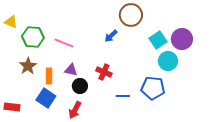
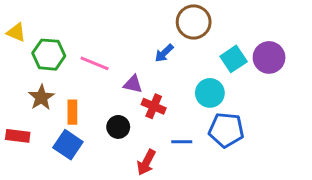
cyan circle: (168, 61) -> (210, 93), moved
purple triangle: (71, 70) -> (133, 84), moved
red rectangle: (12, 107) -> (18, 136), moved
red arrow: (75, 110) -> (146, 162), moved

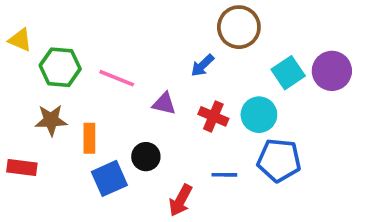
brown star: (41, 97) -> (51, 120), turned 30
red cross: (154, 106) -> (213, 116), moved
blue square: (68, 145) -> (109, 178), moved, turned 32

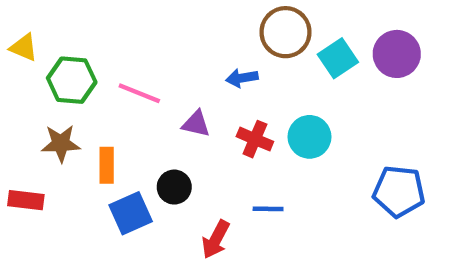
blue arrow: (202, 65) -> (242, 78), turned 35
purple circle: (332, 71) -> (397, 54), moved
cyan square: (288, 73) -> (338, 58), moved
blue pentagon: (279, 160) -> (399, 191), moved

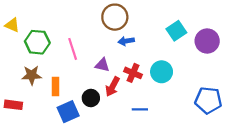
brown circle: (285, 32) -> (115, 17), moved
purple circle: (397, 54) -> (207, 41), moved
pink line: (139, 93) -> (73, 49), turned 50
red arrow: (216, 239) -> (113, 87), moved

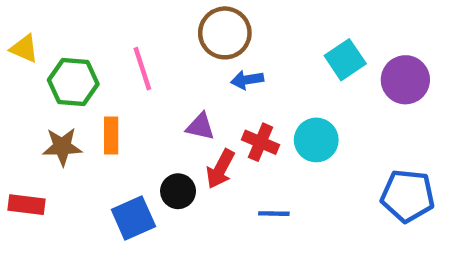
pink line: (73, 49) -> (142, 69), moved
orange rectangle: (56, 87) -> (111, 136), moved

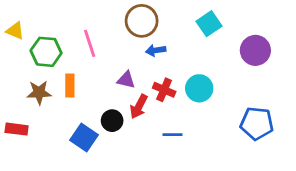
cyan square: (345, 60) -> (209, 24), moved
blue square: (133, 218) -> (84, 137), turned -32

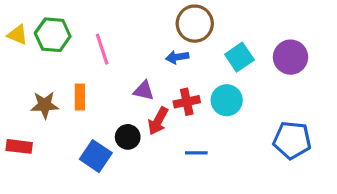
brown circle: (142, 21) -> (195, 24), moved
cyan square: (209, 24) -> (239, 57), moved
green hexagon: (46, 52) -> (53, 35), moved
red cross: (164, 90) -> (187, 102), turned -35

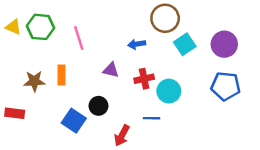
brown circle: (195, 24) -> (165, 18), moved
cyan circle: (227, 100) -> (169, 91), moved
red arrow: (158, 121) -> (122, 135), moved
blue pentagon: (292, 140) -> (226, 86), moved

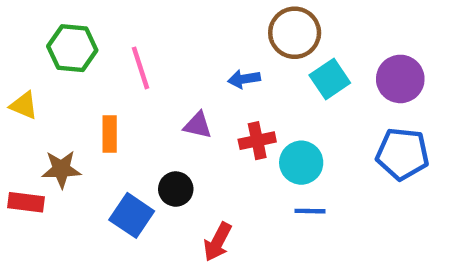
yellow triangle: (13, 27) -> (24, 105), moved
brown star: (34, 81) -> (61, 169), moved
blue line: (152, 118) -> (310, 211), moved

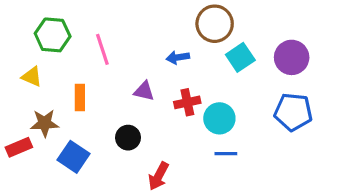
yellow triangle: (24, 105) -> (32, 77), moved
red rectangle: (26, 202) -> (19, 147), turned -30
blue square: (132, 215) -> (73, 157), moved

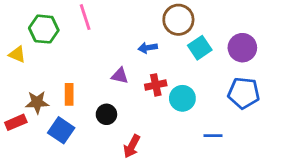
pink line: (102, 49) -> (85, 17), moved
yellow triangle: (32, 77) -> (17, 54), moved
orange rectangle: (80, 98) -> (69, 94), moved
blue line: (226, 154) -> (213, 136), moved

